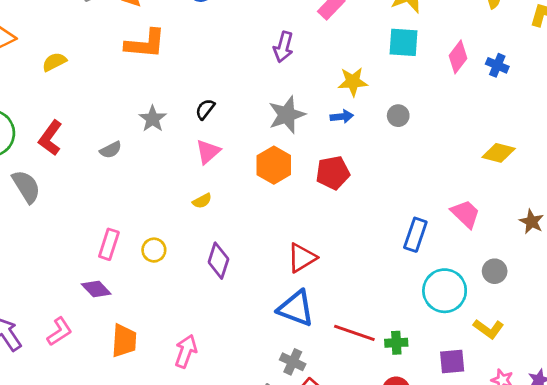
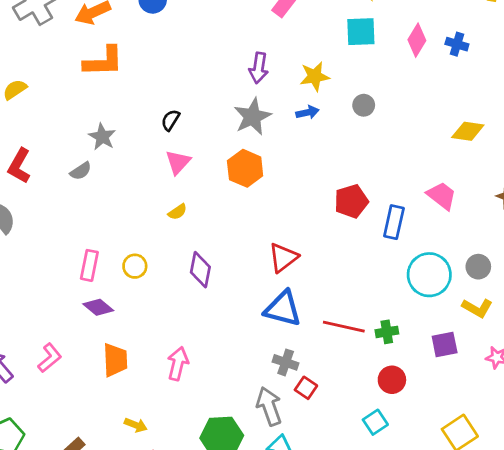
purple arrow: (283, 47) -> (259, 68), moved
gray star: (153, 119) -> (102, 137), moved
red pentagon: (333, 173) -> (351, 201), moved
gray circle: (495, 271) -> (478, 267), moved
purple diamond: (96, 289) -> (98, 307), moved

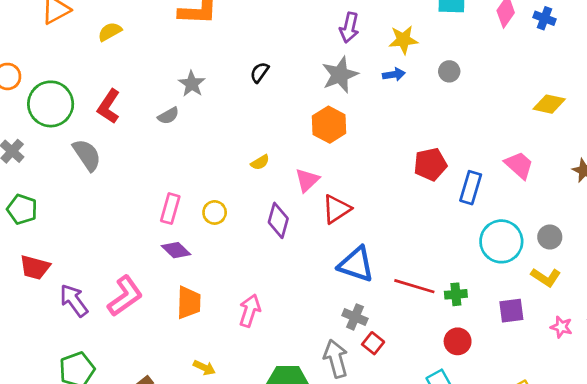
pink triangle: (178, 162) -> (307, 180), moved
red triangle: (283, 258) -> (336, 209), moved
pink L-shape: (50, 358) -> (125, 296), size x1.4

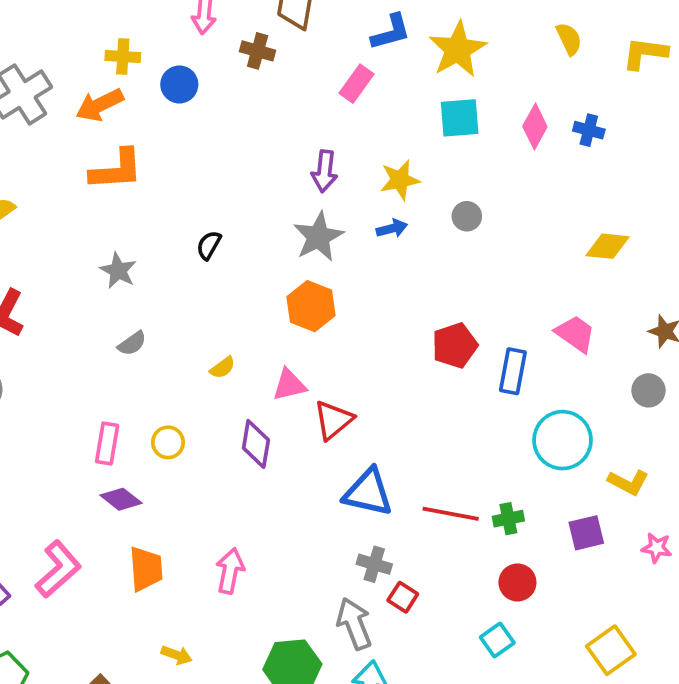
gray semicircle: (168, 116) -> (132, 343), moved
pink triangle: (307, 180) -> (289, 385), turned 36
gray circle: (550, 237) -> (648, 390), moved

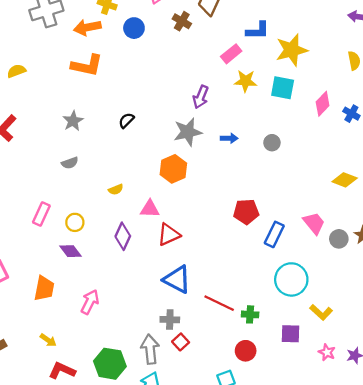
yellow star: (400, 180) -> (246, 81), moved
gray circle: (648, 390) -> (339, 239), moved
purple diamond: (121, 499) -> (70, 251), moved
gray cross: (374, 564) -> (170, 320), turned -30

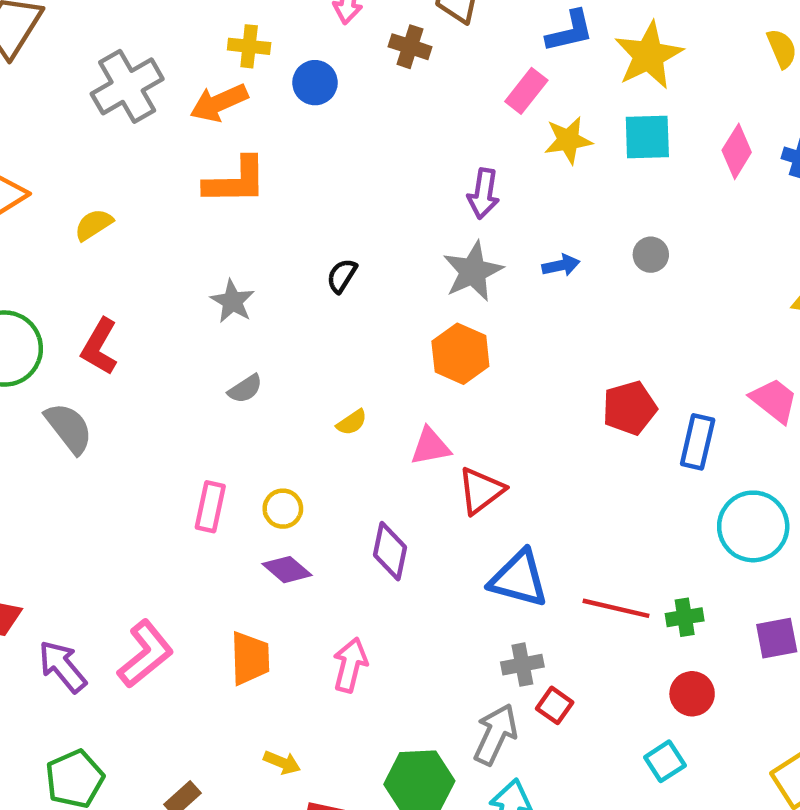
purple diamond: (123, 236) -> (390, 551), moved
gray arrow: (150, 349) -> (495, 734), turned 44

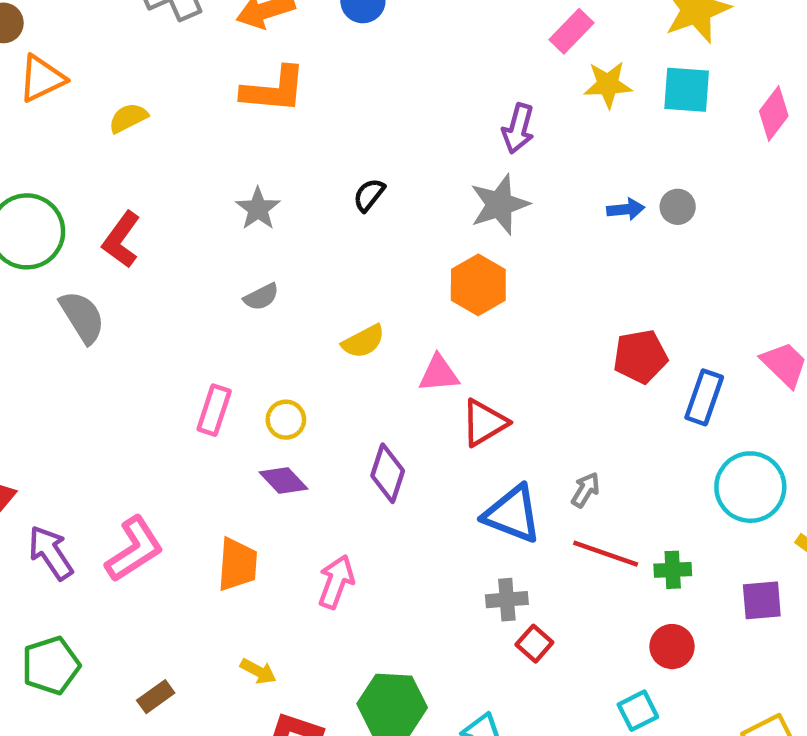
blue arrow: (561, 265) -> (626, 209), moved
yellow semicircle: (352, 422) -> (363, 341), size x1.4
gray arrow: (495, 734) -> (586, 490), moved, size x0.6

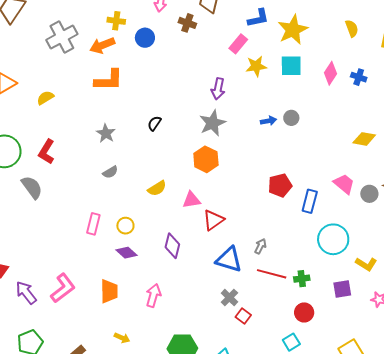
gray cross: (507, 600) -> (229, 297), turned -36

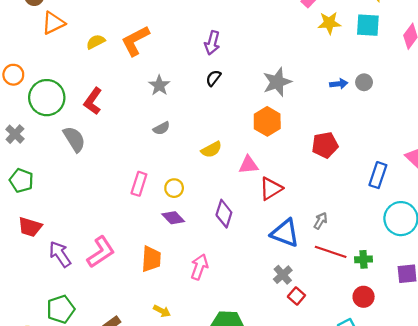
orange L-shape: (109, 80) -> (135, 41), moved, turned 148
purple arrow: (218, 89) -> (212, 43), moved
red pentagon: (280, 185) -> (325, 145), moved

